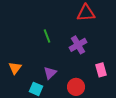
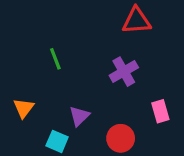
green line: (47, 36) -> (55, 59), moved

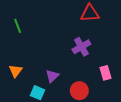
green line: (55, 59) -> (18, 26), moved

